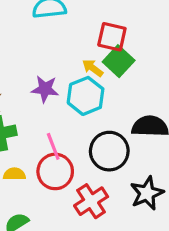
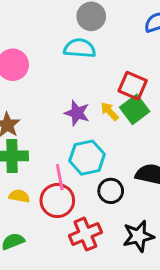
purple star: (45, 89) -> (77, 113), moved
cyan hexagon: (86, 96) -> (87, 158), moved
black circle: (109, 151) -> (111, 191), size x0.7

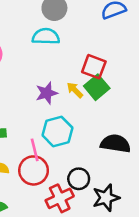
purple star: (77, 113) -> (47, 93), turned -30
black circle: (111, 191) -> (79, 179), moved

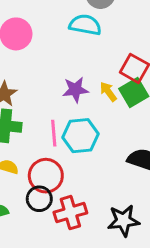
pink line: (35, 150) -> (54, 133), moved
black circle: (79, 179) -> (39, 199), moved

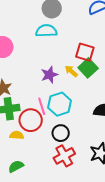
red circle: (46, 176) -> (31, 120), moved
black circle: (39, 199) -> (61, 133), moved

